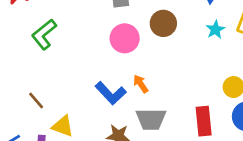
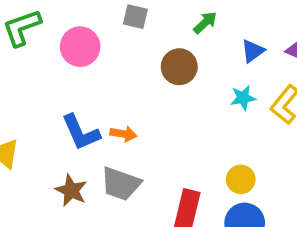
pink circle: (125, 38) -> (80, 47), moved
orange arrow: (141, 84) -> (123, 134), turned 114

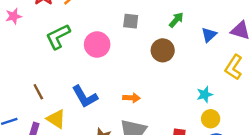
cyan star: (243, 98) -> (205, 94), moved
blue L-shape: (81, 132) -> (85, 97), moved

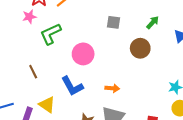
pink star: (14, 16) -> (29, 17), moved
pink circle: (97, 45) -> (83, 54), moved
brown line: (38, 92) -> (33, 72), moved

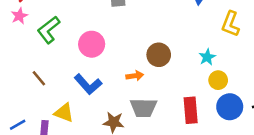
brown circle: (140, 48) -> (159, 55), moved

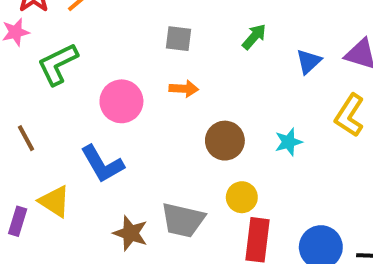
cyan star: (207, 57) -> (289, 142), moved
orange arrow: (135, 76) -> (184, 89), moved
yellow circle: (218, 80) -> (242, 197), moved

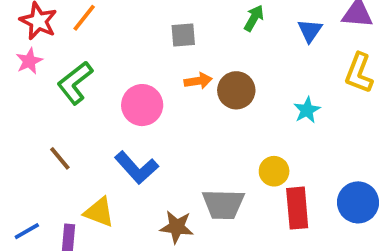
brown circle: (225, 141) -> (236, 90), moved

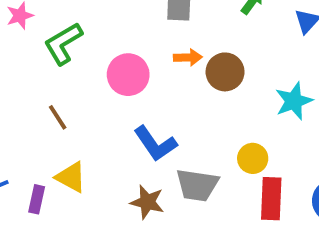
cyan star: (307, 110) -> (294, 101), size x1.4
brown line: (60, 158) -> (58, 117), moved
blue L-shape: (137, 168) -> (155, 144), moved

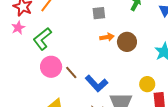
pink circle: (128, 75) -> (51, 67), moved
brown line: (58, 117) -> (71, 72), moved

